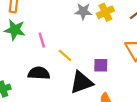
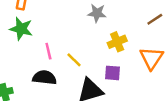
yellow cross: (105, 12) -> (117, 42), moved
pink line: (42, 40) -> (48, 51), moved

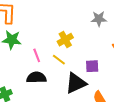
gray star: (97, 13) -> (99, 19), moved
yellow cross: (117, 42) -> (65, 40), moved

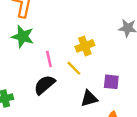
black semicircle: (36, 78) -> (45, 85), turned -48
black triangle: (76, 83) -> (89, 98), size x0.7

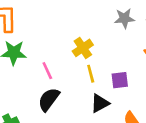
yellow line: (74, 68) -> (91, 74), moved, turned 42

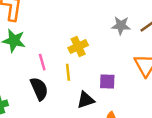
yellow line: (91, 74) -> (68, 72), moved
black semicircle: (49, 99) -> (39, 89), turned 110

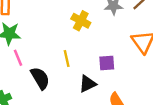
yellow cross: (78, 46) -> (81, 21), moved, turned -30
pink line: (42, 62) -> (18, 58), moved

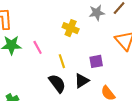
pink line: (18, 58) -> (38, 47), moved
black semicircle: (40, 78) -> (57, 83), moved

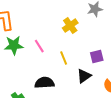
yellow cross: (71, 28) -> (70, 26), turned 35
black semicircle: (57, 83) -> (44, 83), moved, turned -54

